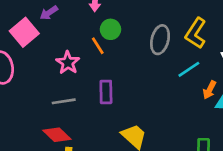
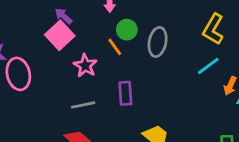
purple arrow: (49, 13) -> (64, 16), turned 78
pink square: (24, 32) -> (60, 35), moved
gray ellipse: (160, 40) -> (158, 42), moved

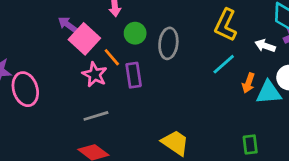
pink square: (60, 35) -> (84, 39), moved
orange line: (115, 47) -> (112, 57), moved
purple rectangle: (125, 93) -> (134, 75), moved

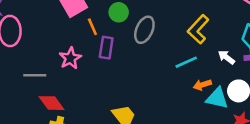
pink star: (95, 75) -> (70, 58), moved
orange arrow: (248, 83) -> (202, 85), turned 36
gray line: (96, 116) -> (35, 75), moved

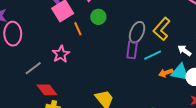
gray ellipse: (144, 30) -> (137, 32), moved
purple rectangle: (106, 48) -> (132, 50), moved
gray line: (35, 75) -> (33, 68), turned -36
cyan triangle: (217, 98) -> (180, 72), moved

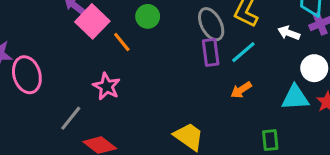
gray ellipse: (137, 32) -> (211, 24), turned -35
cyan triangle: (180, 72) -> (295, 97), moved
orange arrow: (166, 73) -> (241, 90), moved

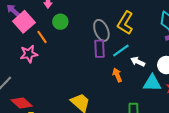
white arrow: (289, 33) -> (138, 62), moved
pink star: (107, 86) -> (29, 54), moved, turned 30
orange arrow: (241, 90) -> (117, 75), turned 96

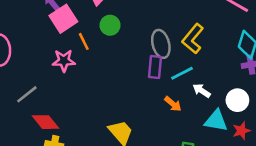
orange arrow: (117, 75) -> (173, 104), turned 144

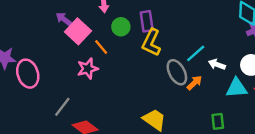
yellow L-shape: (193, 39) -> (151, 42), moved
gray ellipse: (161, 44) -> (177, 72), moved
purple rectangle: (155, 67) -> (147, 21), moved
orange arrow: (173, 104) -> (194, 83), turned -70

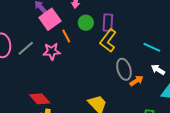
cyan line: (196, 53) -> (152, 47), moved, turned 54
gray line: (62, 107) -> (26, 48), moved

